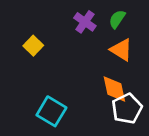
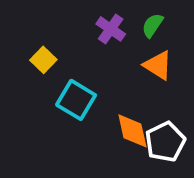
orange diamond: (114, 89) -> (132, 131), moved
cyan square: (51, 111) -> (76, 100), moved

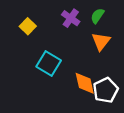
yellow square: (43, 60) -> (28, 26), moved
orange triangle: (158, 65) -> (101, 41), turned 36

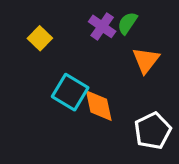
green semicircle: (97, 16) -> (127, 23), moved
orange diamond: (85, 83) -> (99, 106), moved

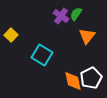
yellow square: (40, 38) -> (11, 35), moved
orange diamond: (99, 106) -> (73, 81), moved

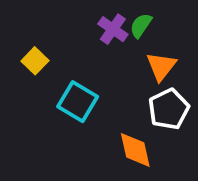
yellow square: (11, 35) -> (35, 61), moved
white pentagon: (91, 78) -> (169, 109), moved

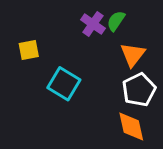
yellow square: (35, 61) -> (29, 50), turned 35
orange diamond: (135, 150) -> (131, 127), moved

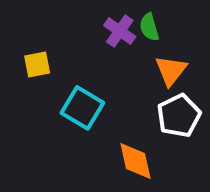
green semicircle: (116, 21) -> (149, 27), turned -50
orange diamond: (131, 127) -> (136, 161), moved

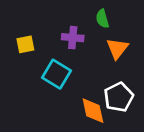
purple cross: (120, 31) -> (73, 38), moved, turned -30
white pentagon: (179, 116) -> (119, 97), moved

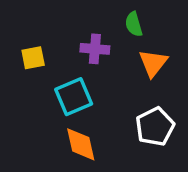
cyan square: (56, 74) -> (74, 97), turned 36
orange diamond: (93, 111) -> (81, 144), moved

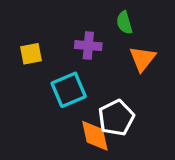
white pentagon: (155, 127) -> (116, 118), moved
orange diamond: (81, 144) -> (95, 136), moved

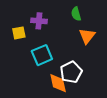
purple cross: (88, 46) -> (39, 21), moved

